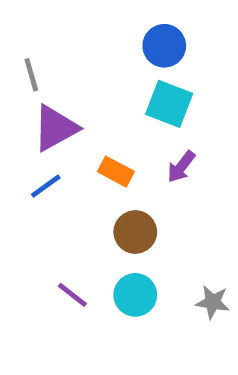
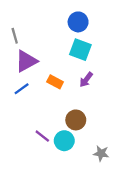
brown circle: (135, 232) -> (76, 120), moved
purple line: (72, 295) -> (42, 136), moved
gray star: (213, 302) -> (101, 153), moved

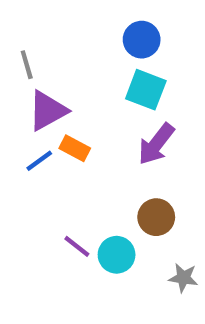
purple arrow: (86, 80) -> (156, 144), size x1.5
orange rectangle: (55, 82) -> (75, 148), moved
brown circle: (76, 120) -> (156, 217), moved

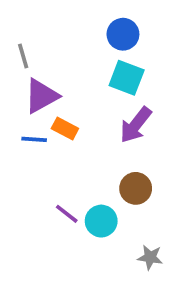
blue line: (39, 161) -> (34, 139), turned 40
gray star: (183, 278) -> (150, 257), moved

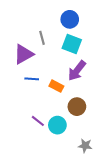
gray line: (23, 56) -> (42, 38), moved
orange rectangle: (65, 129) -> (56, 86), moved
blue line: (34, 139) -> (32, 79), moved

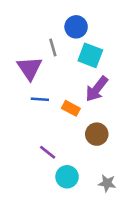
blue circle: (70, 19) -> (76, 27), moved
purple triangle: (24, 54) -> (30, 68), turned -35
cyan circle: (57, 125) -> (67, 177), moved

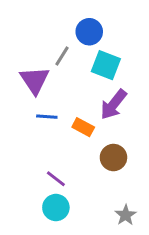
gray line: (53, 48) -> (62, 56), turned 48
cyan circle: (67, 177) -> (56, 208), moved
gray star: (107, 183) -> (126, 215), turned 30

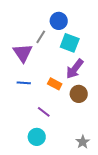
blue line: (47, 117) -> (24, 83), moved
brown circle: (113, 158) -> (79, 94), moved
purple line: (56, 179) -> (44, 112), moved

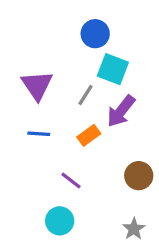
gray line: (41, 37) -> (86, 95), moved
orange rectangle: (55, 84) -> (89, 135), turned -64
brown circle: (79, 94) -> (139, 176), moved

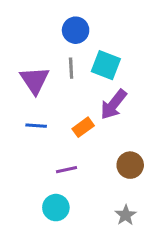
blue circle: (95, 34) -> (76, 30), moved
gray line: (86, 95) -> (71, 68), moved, turned -35
purple line: (71, 180) -> (66, 170), turned -50

